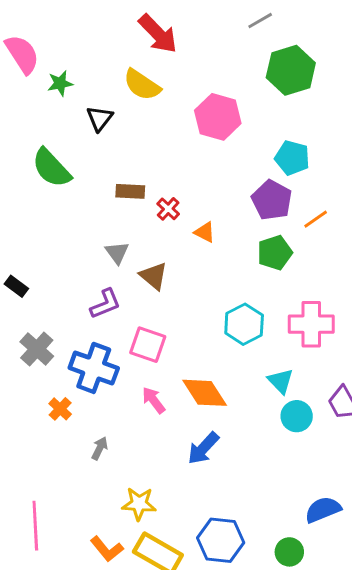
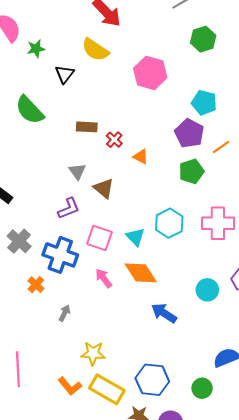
green hexagon: (291, 70) -> (203, 39), size x0.7
cyan triangle: (281, 381) -> (135, 237), moved
blue arrow: (203, 448) -> (164, 313), moved, turned 80

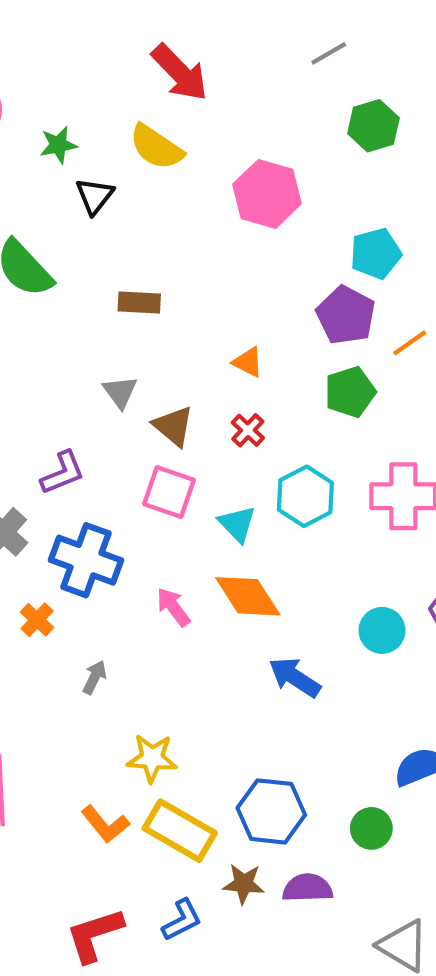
green star: (36, 49) -> (58, 145), moved
cyan pentagon: (204, 103) -> (376, 254), turned -30
red cross: (114, 140) -> (248, 430), moved
purple L-shape: (69, 208) -> (63, 473), moved
pink square: (99, 238) -> (169, 492), moved

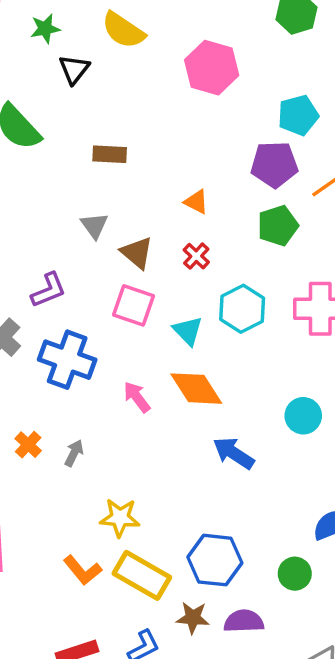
purple pentagon: (346, 315) -> (274, 164), turned -30
orange cross: (37, 620) -> (28, 445), moved

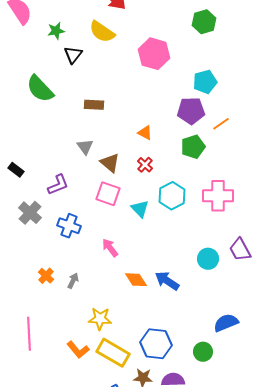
blue cross: (67, 360) -> (69, 226), size x0.7
orange diamond: (196, 389) -> (136, 280), moved, size x0.7

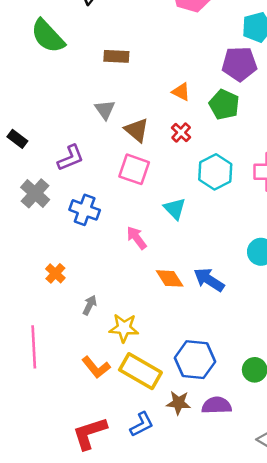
green pentagon: (193, 147) -> (224, 105), moved, turned -30
cyan triangle: (140, 209) -> (175, 209), moved
gray arrow: (73, 281) -> (90, 305), moved

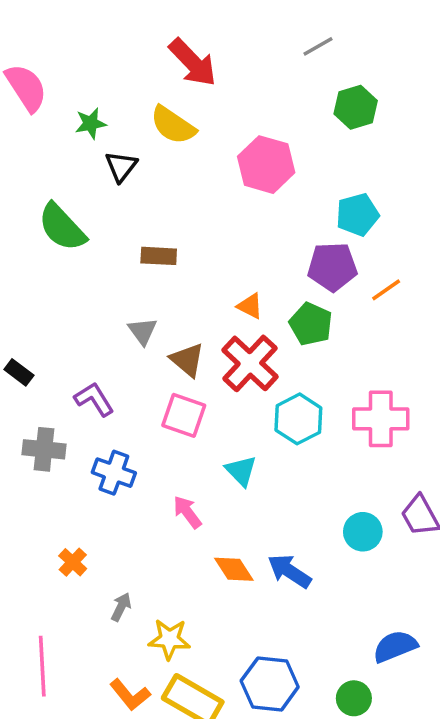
red cross: (181, 132) -> (250, 363), size x2.0
purple L-shape: (71, 158) -> (94, 399), turned -100
gray cross: (35, 193) -> (44, 449), turned -36

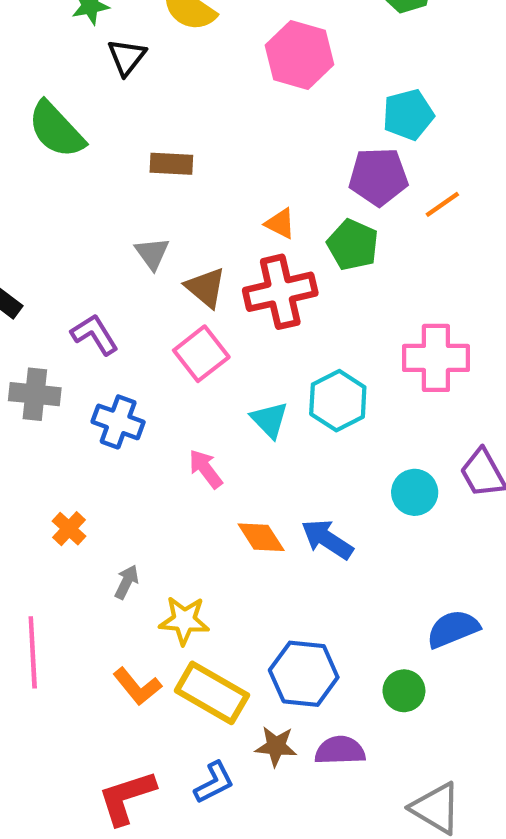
red cross: (250, 363) -> (280, 292), turned 34
pink square: (184, 415) -> (201, 354), turned 33
cyan hexagon: (298, 419) -> (338, 401), moved

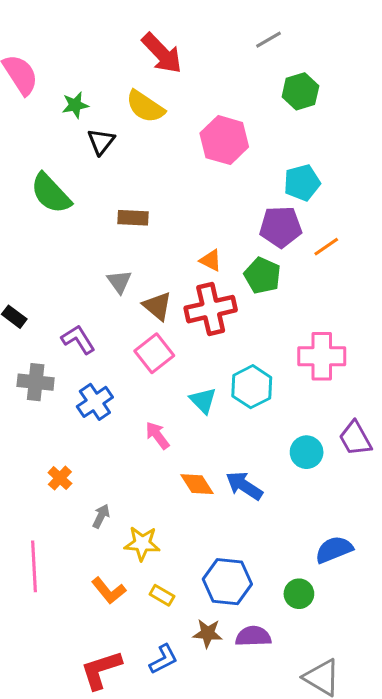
blue cross: (118, 422) -> (95, 402), turned 36
yellow rectangle: (212, 693) -> (162, 595), size x0.5

